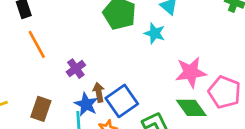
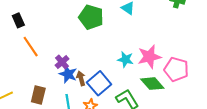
cyan star: (155, 33) -> (125, 59), moved
blue star: (86, 104) -> (68, 74), moved

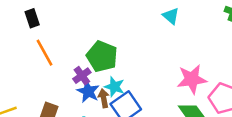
green pentagon: (91, 17) -> (102, 56), moved
cyan star: (125, 59) -> (114, 87), moved

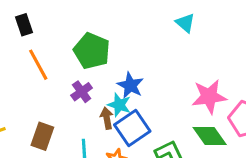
green pentagon: (102, 56) -> (92, 51), moved
blue star: (88, 91) -> (130, 85), moved

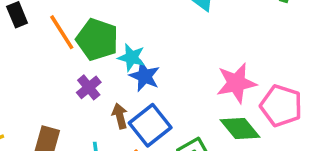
orange line: (38, 65) -> (62, 32), moved
cyan star: (119, 105) -> (131, 57), moved

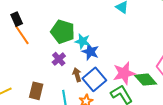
orange line: (62, 32) -> (22, 35), moved
pink star: (236, 83) -> (124, 73), moved

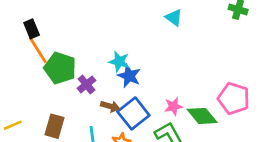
green pentagon: (63, 32) -> (60, 68), moved
pink star: (124, 73) -> (173, 106), size x0.6
brown arrow: (77, 75) -> (110, 106), turned 120

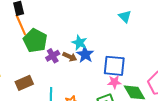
brown arrow: (110, 106) -> (70, 57), moved
blue square: (133, 113) -> (114, 66), moved, turned 35
brown rectangle: (55, 126) -> (24, 83), turned 42

